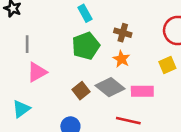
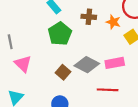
orange star: (121, 59) -> (113, 22), moved
pink triangle: (37, 72) -> (23, 64), turned -36

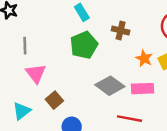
orange star: (113, 22) -> (144, 58), moved
brown square: (63, 72) -> (54, 100), moved

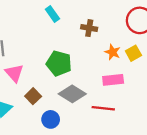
green pentagon: (84, 45) -> (59, 63), moved, turned -30
gray diamond: (110, 86) -> (72, 94), moved

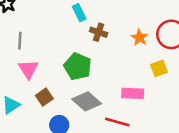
brown cross: (89, 28) -> (99, 32), moved
orange star: (113, 52) -> (139, 38), moved

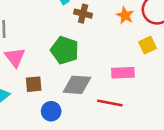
brown square: (44, 97) -> (34, 84), turned 35
gray diamond: (87, 101) -> (77, 85), turned -32

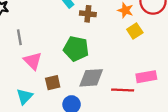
yellow square: (148, 45) -> (135, 31), moved
pink rectangle: (123, 73) -> (146, 77), moved

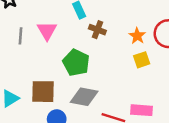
pink triangle: (33, 61) -> (47, 31), moved
brown square: (53, 83) -> (43, 92), size x1.5

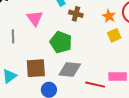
gray line: (20, 36) -> (13, 36), moved

